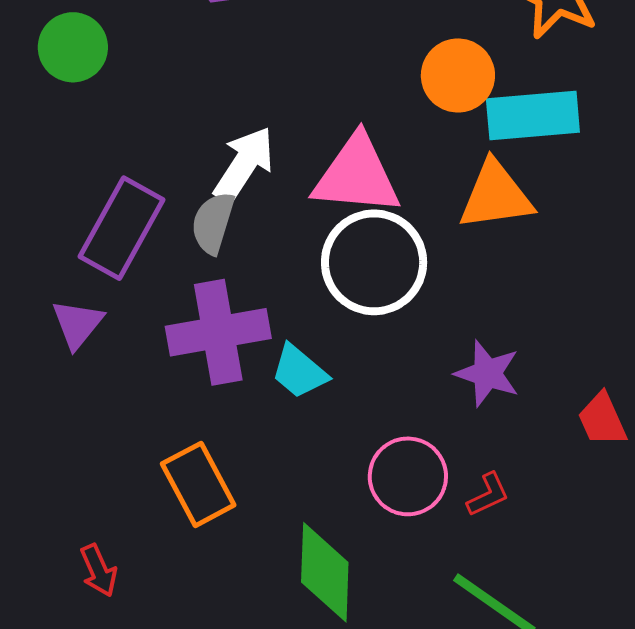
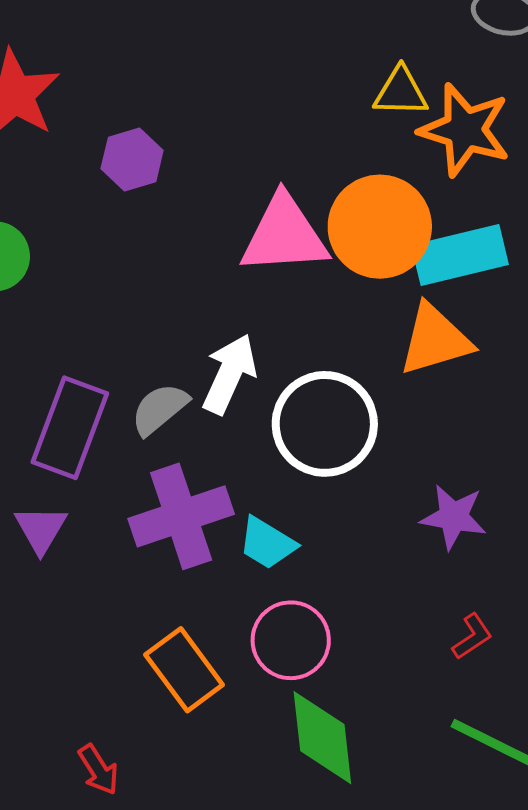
orange circle: (458, 75) -> (380, 227), size x1.4
white arrow: (244, 164) -> (229, 374), moved
pink triangle: (357, 175) -> (284, 235), moved
gray semicircle: (213, 223) -> (160, 409), turned 42
pink circle: (408, 476) -> (291, 640), moved

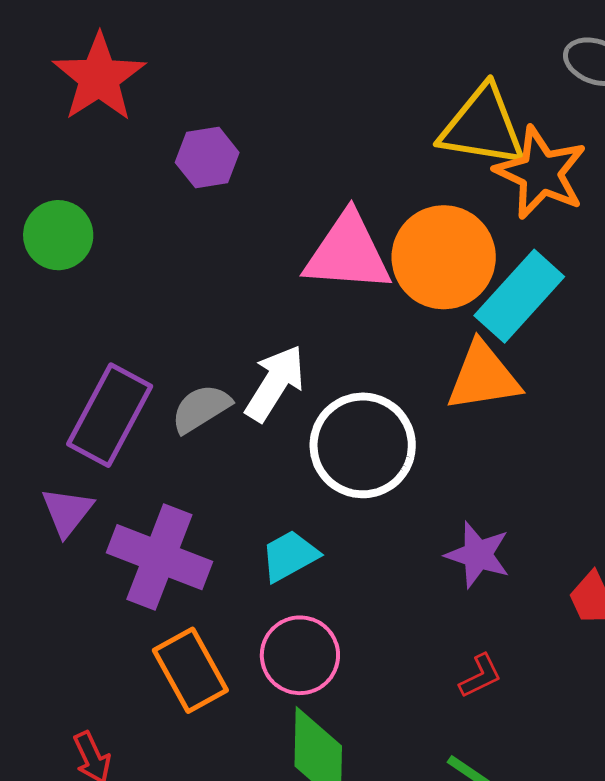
yellow triangle: (401, 92) -> (482, 127), size x1.6
cyan rectangle: (460, 255) -> (519, 296), turned -42
purple cross: (181, 516) -> (159, 557), moved, turned 32
cyan trapezoid: (267, 543) -> (290, 556), turned 112

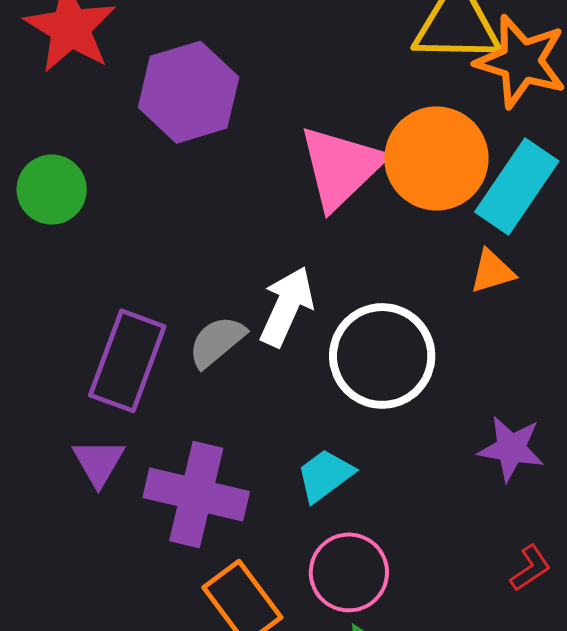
purple hexagon: (207, 158) -> (189, 92), size x1.6
pink triangle: (348, 253) -> (341, 167), turned -40
orange triangle: (483, 377) -> (492, 271), size x0.6

